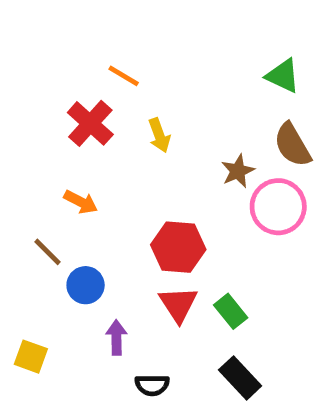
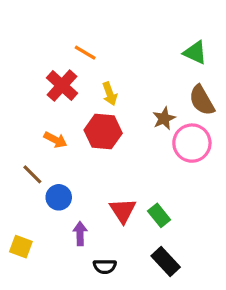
red hexagon: (178, 247) -> (103, 132), moved

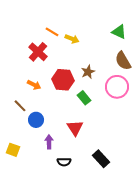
yellow arrow: (110, 94) -> (72, 39), moved, turned -48
brown star: (164, 118) -> (88, 72), moved
green rectangle: (159, 215) -> (84, 98), moved

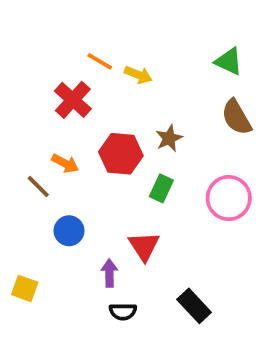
pink circle: (117, 87) -> (229, 198), moved
green rectangle: (84, 98) -> (161, 188), turned 64
brown line: (20, 106) -> (38, 186), moved
purple arrow: (49, 142) -> (109, 273), moved

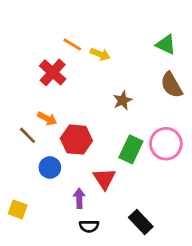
red hexagon: (121, 154) -> (76, 140), moved
green rectangle: (161, 188) -> (131, 149), moved, size x1.4

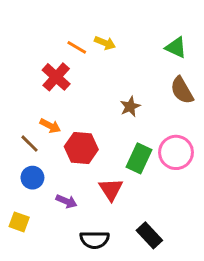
yellow arrow: (100, 54) -> (105, 43), moved
blue circle: (50, 167) -> (32, 178), moved
purple arrow: (79, 198) -> (66, 201), moved, turned 114
black semicircle: (89, 226) -> (95, 240), size x1.4

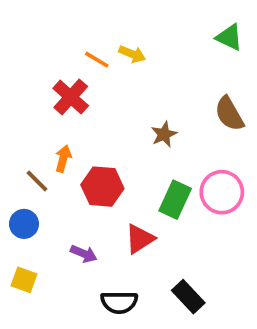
green triangle: (176, 47) -> (229, 37), moved
orange arrow: (50, 126) -> (63, 159), turned -102
blue circle: (32, 178) -> (24, 224), moved
red triangle: (111, 189) -> (140, 239), turned 30

